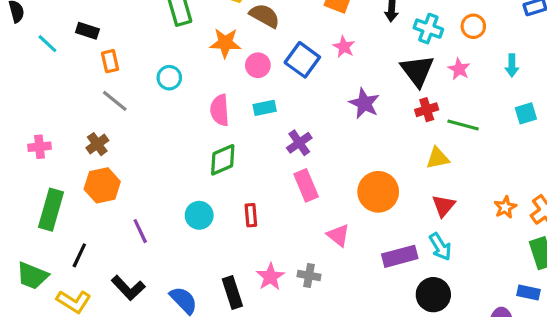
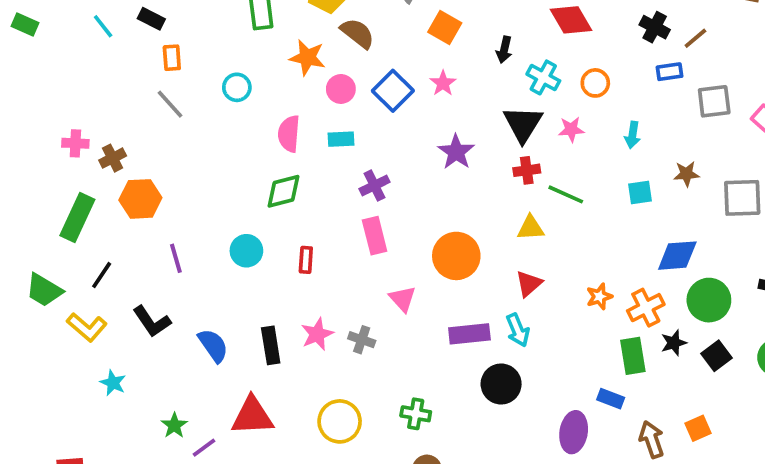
pink star: (459, 69) -> (571, 129), turned 30
brown cross: (97, 144) -> (113, 158), moved

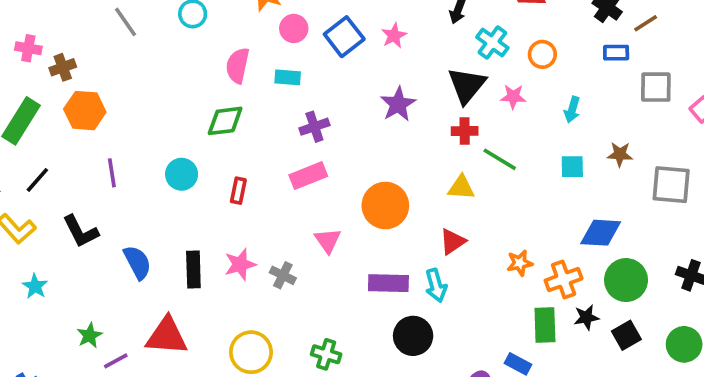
pink rectangle: (375, 236) -> (308, 176), turned 75

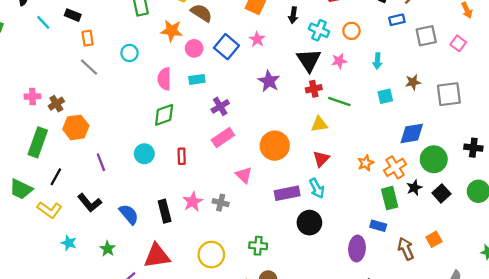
green star: (90, 335) -> (108, 249), moved

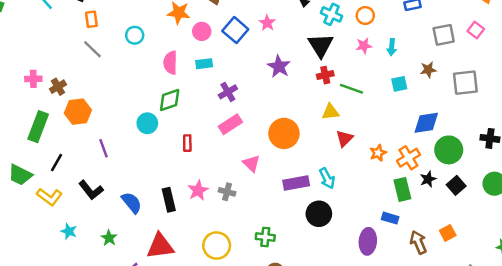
gray square: (426, 36) -> (444, 35), moved
pink star: (339, 61) -> (364, 46), moved
cyan circle: (144, 154) -> (147, 123), moved
red triangle: (321, 159) -> (344, 139), moved

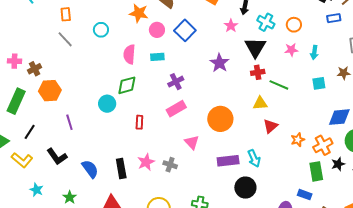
pink star: (267, 23) -> (231, 26), moved

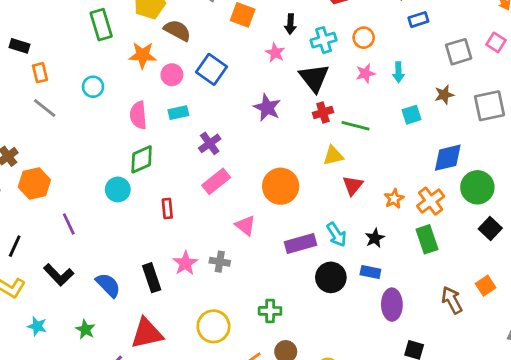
cyan cross: (266, 22) -> (324, 40), turned -36
black star: (338, 164) -> (375, 238), moved
blue rectangle: (305, 195) -> (370, 272), moved

